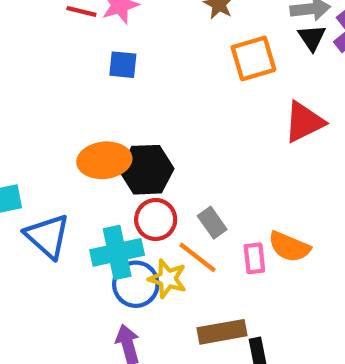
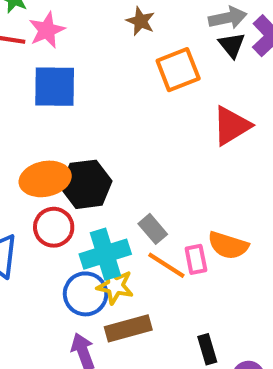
blue square: (123, 65) -> (55, 87), size x1.6
red circle: (156, 220) -> (54, 227), moved
cyan cross: (117, 252) -> (105, 254), moved
orange line: (197, 257) -> (166, 265), moved
brown rectangle: (222, 332) -> (128, 328), moved

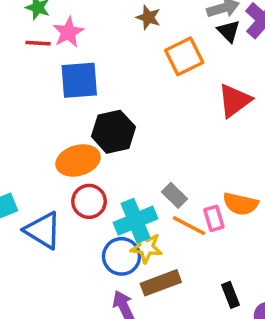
black hexagon: (86, 184) -> (113, 132), moved

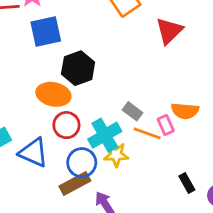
orange ellipse: (78, 160) -> (53, 94), turned 36
blue circle: (121, 256) -> (82, 163), moved
brown rectangle: (161, 283) -> (75, 183), moved

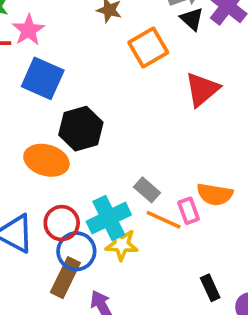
blue square: (46, 32) -> (43, 78), turned 32
red circle: (66, 125) -> (62, 223), moved
brown rectangle: (75, 183) -> (65, 278), turned -40

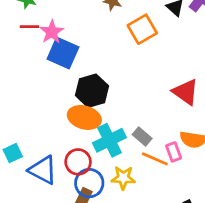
pink star: (28, 30) -> (52, 32), moved
red triangle: (202, 89) -> (186, 92), moved, turned -44
orange ellipse: (46, 160) -> (84, 117), moved
cyan cross: (109, 218) -> (109, 140), moved

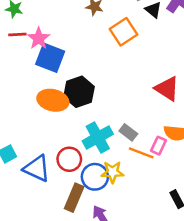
orange ellipse: (84, 117) -> (53, 100), moved
pink rectangle: (174, 152) -> (158, 146), turned 48
blue circle: (89, 183) -> (95, 177), moved

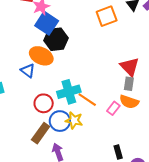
black hexagon: (79, 92) -> (56, 39), moved
gray rectangle: (128, 132) -> (129, 84), moved, turned 48
orange line: (141, 153) -> (87, 100), moved
blue triangle: (37, 168) -> (28, 71), moved, size x0.7

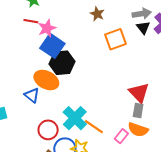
cyan cross: (69, 92) -> (75, 118), turned -30

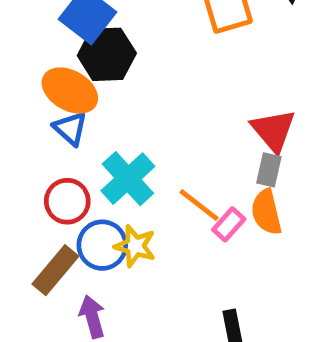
blue triangle: (32, 95) -> (70, 128), moved
orange line: (94, 127) -> (199, 205), moved
orange semicircle: (138, 130) -> (266, 212), turned 54

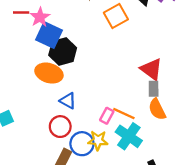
blue triangle: (70, 128) -> (68, 101), moved
cyan cross: (128, 179) -> (129, 136), moved
pink rectangle: (229, 224) -> (107, 116), moved

